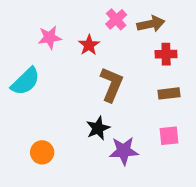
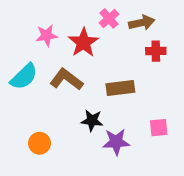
red star: (89, 45) -> (83, 43), size x1.5
brown L-shape: (112, 84) -> (66, 79), moved, turned -76
brown rectangle: (169, 93) -> (120, 88), moved, size x1.4
black star: (98, 128) -> (92, 121), turned 30

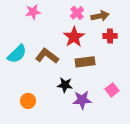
pink star: (47, 35) -> (33, 12), moved
red star: (83, 43) -> (74, 37), moved
pink square: (159, 128) -> (112, 90), turned -32

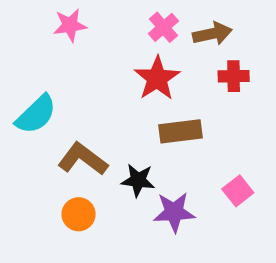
brown L-shape: (47, 56) -> (83, 159), moved
orange circle: (28, 101) -> (79, 214), moved

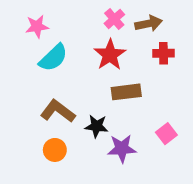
pink star: (70, 25) -> (37, 26), moved
cyan semicircle: (36, 114) -> (53, 58), moved

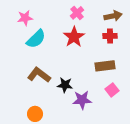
brown arrow: (149, 23) -> (113, 16), moved
brown rectangle: (126, 92) -> (105, 66), moved
orange circle: (55, 150) -> (35, 114), moved

